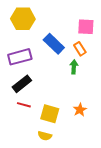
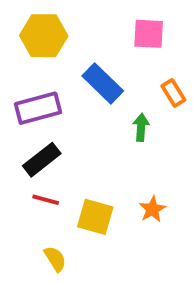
pink square: (86, 27) -> (149, 34), moved
orange rectangle: (80, 49) -> (173, 93), moved
yellow semicircle: (45, 136) -> (55, 259), moved, turned -136

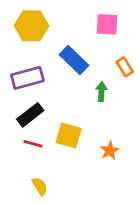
yellow square: (95, 217) -> (69, 135), moved

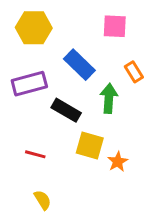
green arrow: (101, 92) -> (109, 98), size x1.4
black rectangle: (30, 115) -> (66, 110), moved, turned 68
yellow square: (69, 135) -> (90, 145), moved

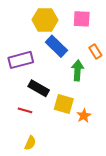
yellow hexagon: (34, 28) -> (45, 20), moved
black rectangle: (66, 110) -> (39, 88), moved
yellow semicircle: (43, 200) -> (30, 143), turned 56

